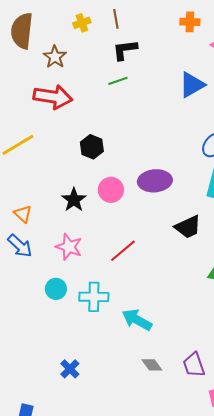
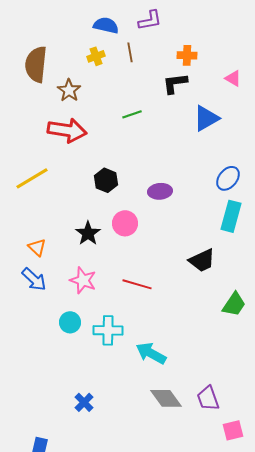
orange cross: (190, 22) -> (187, 55), moved
black L-shape: (125, 50) -> (175, 83), moved
purple ellipse: (155, 181) -> (160, 191), moved, size x0.7
red line: (123, 251) -> (137, 284), turned 56
gray diamond: (152, 365) -> (166, 398), size x1.5

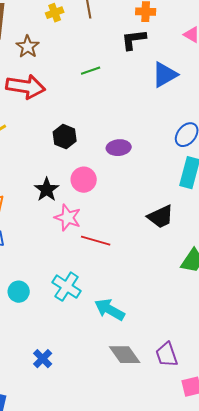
pink star: (83, 280) -> (68, 218), moved
cyan circle: (70, 322) -> (19, 292), moved
cyan cross: (108, 330) -> (67, 287), turned 32

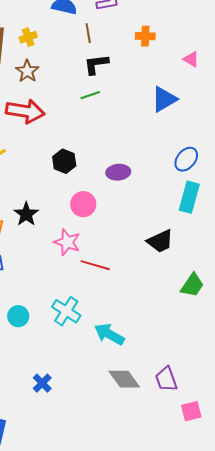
yellow cross: (55, 13) -> (28, 37), moved
black L-shape: (134, 40) -> (96, 64), moved
black star: (47, 190) -> (26, 214), moved

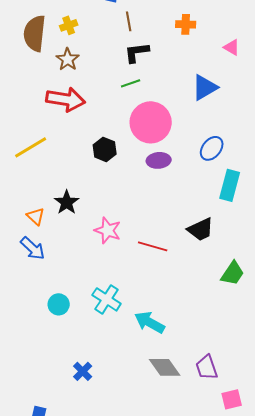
blue ellipse: (186, 159) -> (212, 148), moved
pink circle: (83, 204) -> (151, 122), moved, size x1.6
red line: (95, 265) -> (153, 246), moved

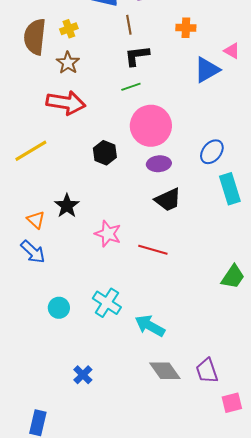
blue triangle: (205, 87) -> (207, 70), moved
cyan rectangle: (230, 185) -> (230, 189), turned -32
black trapezoid: (201, 229) -> (168, 200), moved

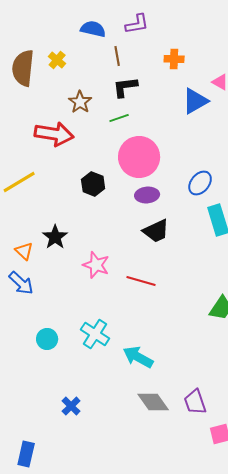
yellow cross: (69, 29) -> (57, 60), turned -30
brown star: (68, 63) -> (80, 102), moved

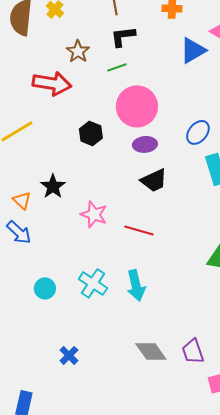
cyan arrow: (138, 357) -> (136, 285), moved, turned -132

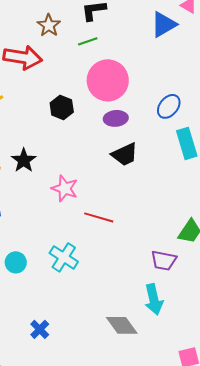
red line: (139, 230) -> (99, 217), moved
cyan arrow: (136, 285) -> (154, 299), moved
purple trapezoid: (193, 351) -> (164, 260), moved, turned -60

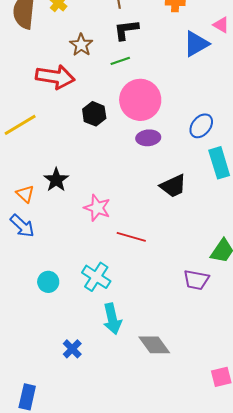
black hexagon: (62, 107) -> (94, 114), moved
black trapezoid: (125, 154) -> (173, 186), moved
cyan arrow: (154, 299) -> (112, 319), moved

